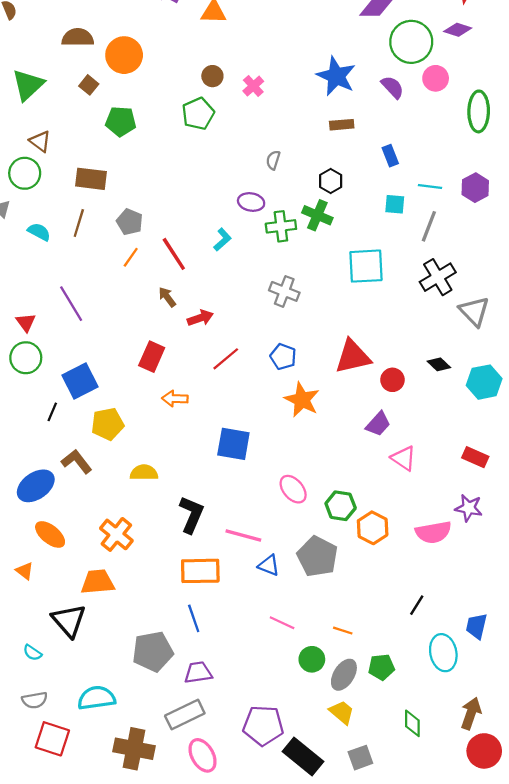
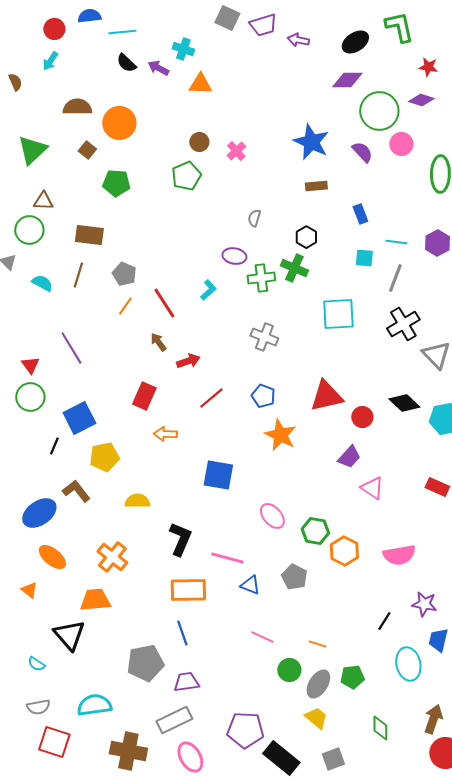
brown triangle: (40, 141) -> (43, 201), turned -35
black diamond: (439, 364) -> (404, 403), size x1.4
purple star: (469, 508) -> (424, 604), moved
gray pentagon: (317, 557) -> (294, 577), size x0.7

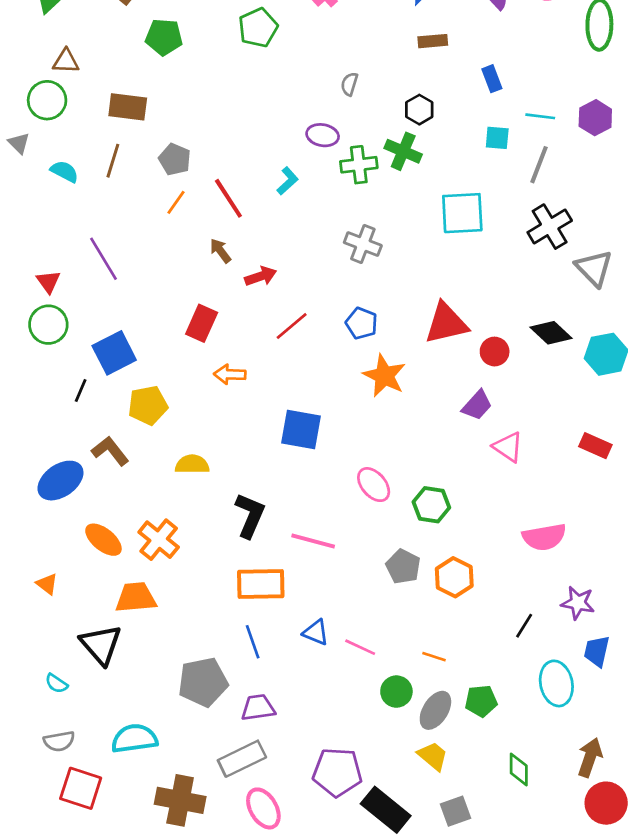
orange hexagon: (344, 551) -> (454, 577), moved
orange ellipse: (52, 557) -> (103, 540), moved
blue triangle: (250, 585) -> (316, 632), moved

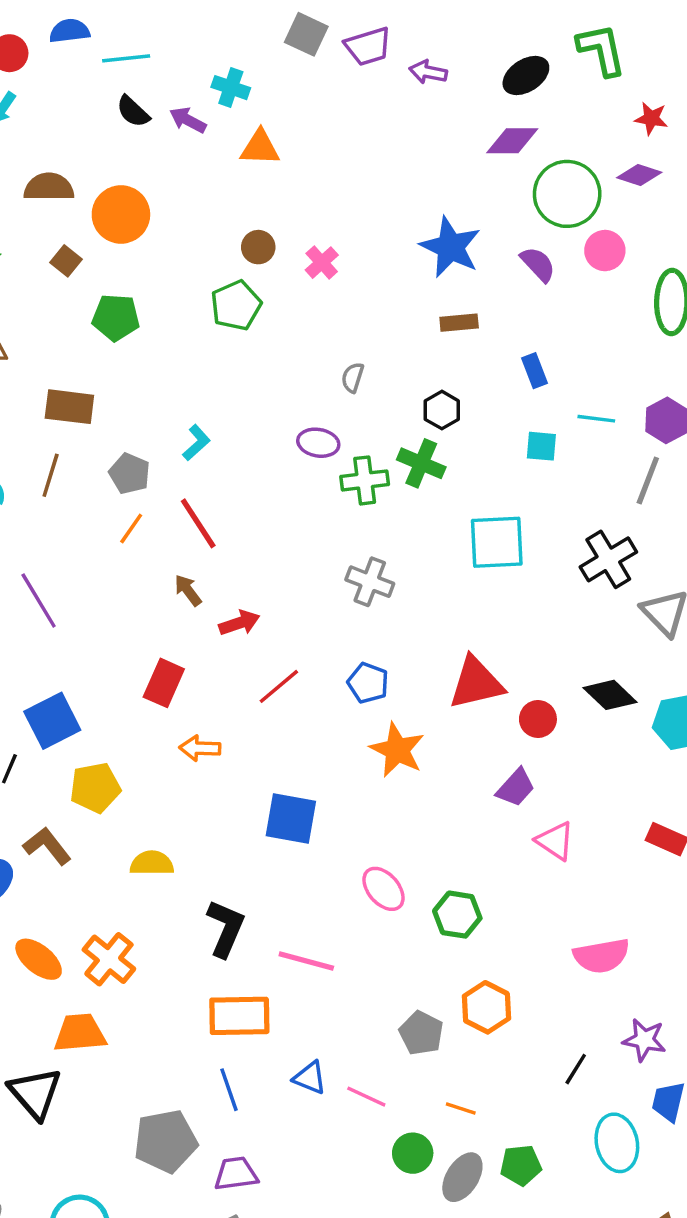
gray line: (539, 165) -> (648, 480), moved
cyan L-shape: (288, 181) -> (196, 443), moved
gray pentagon: (403, 567) -> (421, 1033), moved

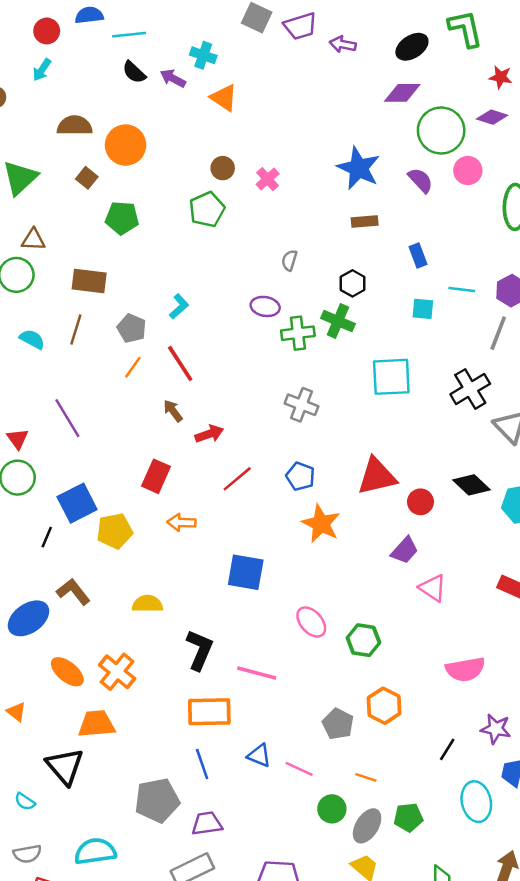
orange triangle: (260, 148) -> (224, 98), turned 32
yellow pentagon: (95, 788) -> (115, 531), moved

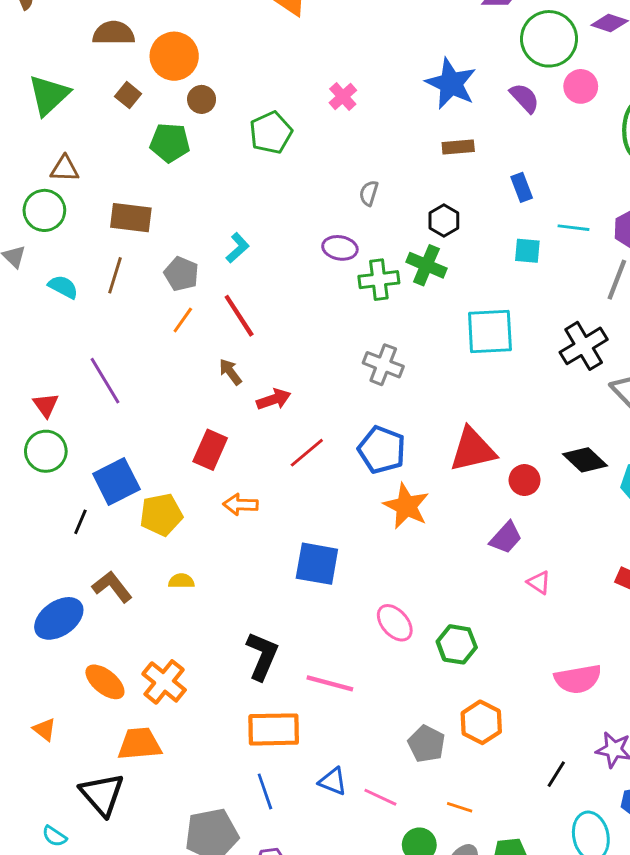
brown circle: (223, 168) -> (202, 99), moved
blue pentagon: (300, 476) -> (382, 450), size x1.4
pink triangle: (433, 588) -> (539, 582), size x0.7
yellow semicircle: (147, 604) -> (181, 581), moved, size x0.7

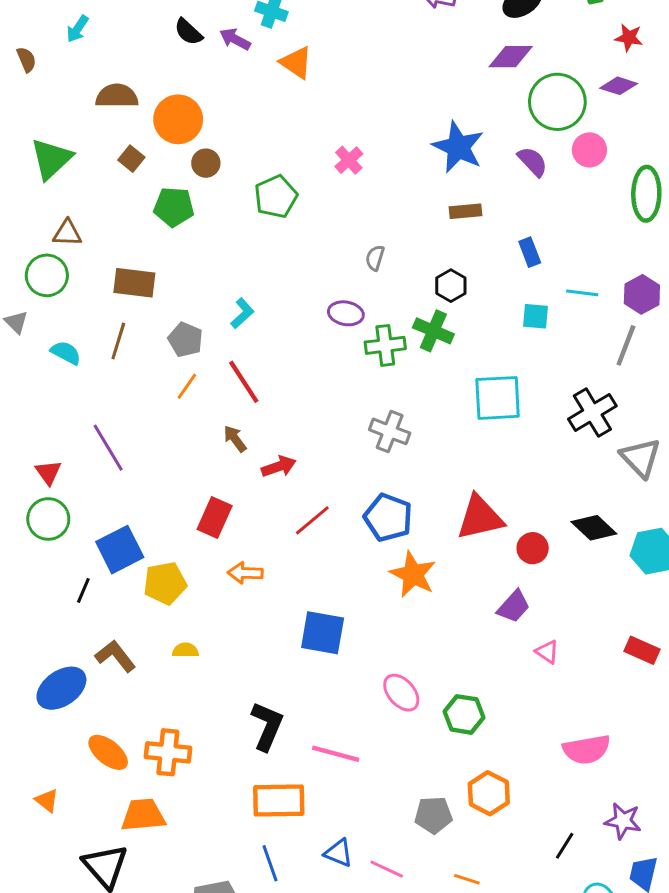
orange cross: (164, 682) -> (168, 752), turned -33
gray pentagon: (426, 744) -> (433, 815), turned -30

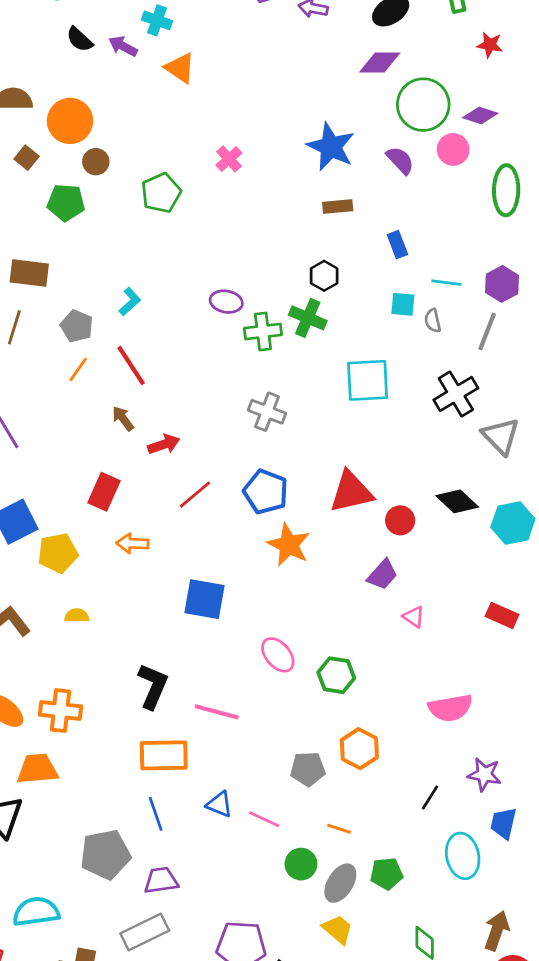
purple diamond: (619, 86) -> (480, 115), moved
gray semicircle: (375, 258) -> (433, 321), moved, turned -30

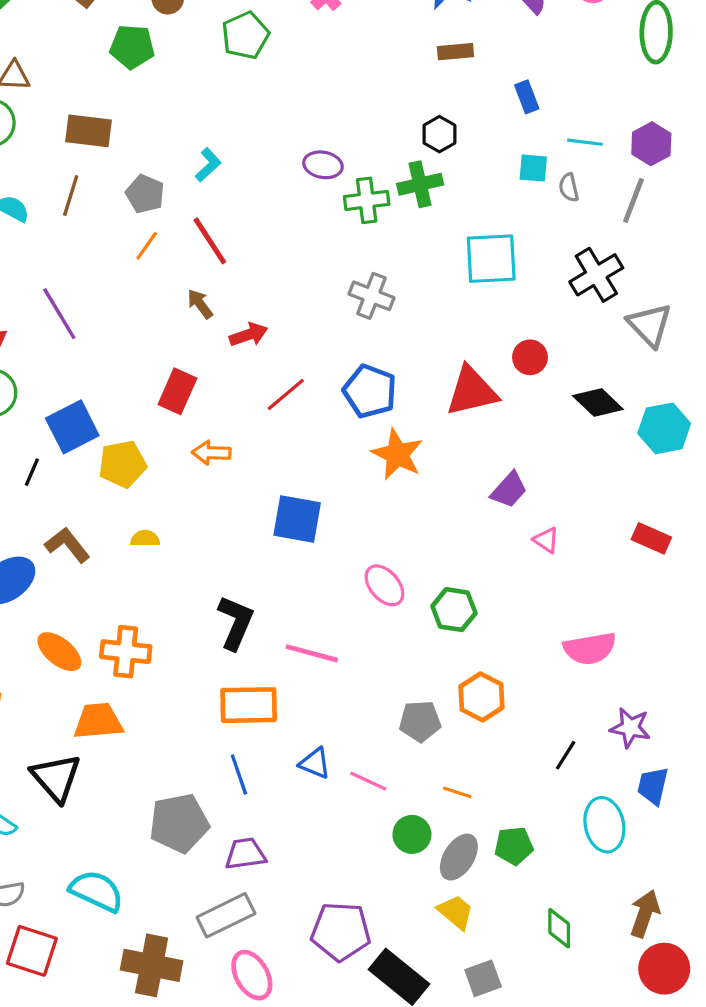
green cross: (308, 318) -> (420, 184), turned -36
red circle: (400, 520) -> (530, 357), moved
cyan semicircle: (36, 912) -> (97, 891), turned 33

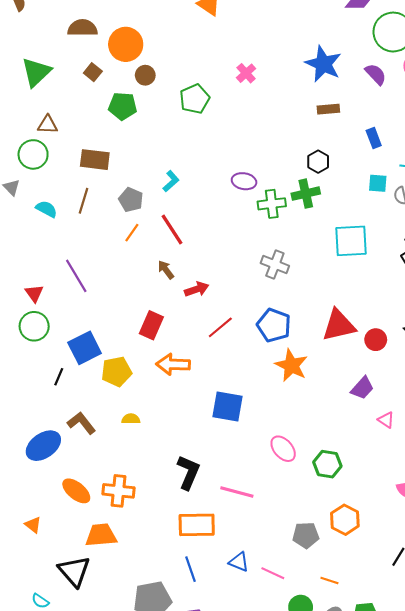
red circle: (530, 357) -> (376, 340), moved
orange arrow: (211, 453) -> (173, 364), size x1.4

